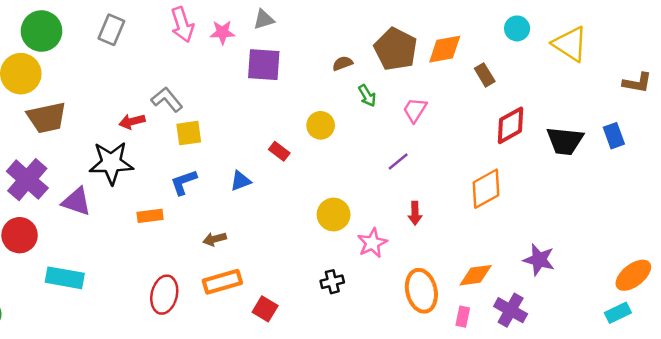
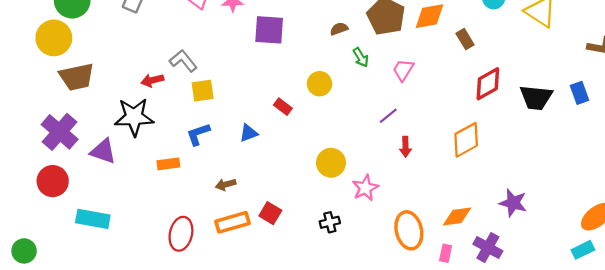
red arrow: (415, 213) -> (405, 147), moved
red square: (265, 309) -> (270, 213), moved

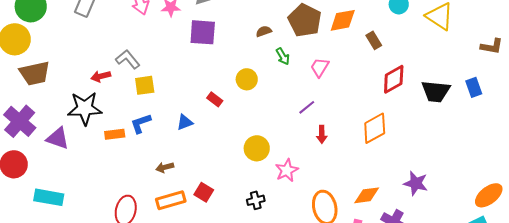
orange rectangle: (168, 164) -> (115, 134), moved

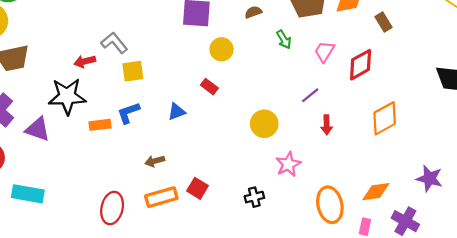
brown semicircle: (264, 31) -> (253, 12), moved
yellow circle: (247, 79) -> (222, 49), moved
red diamond: (394, 79) -> (361, 65), moved
yellow circle: (257, 148) -> (264, 124), moved

